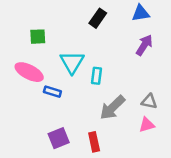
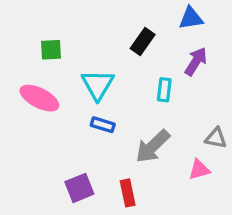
black rectangle: (98, 18) -> (143, 41), moved
cyan rectangle: (97, 76) -> (164, 90), moved
blue rectangle: (52, 92) -> (103, 125), moved
gray triangle: (149, 101) -> (216, 138), moved

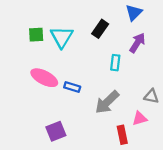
blue triangle: (191, 18) -> (134, 13), turned -36
cyan triangle: (98, 85) -> (62, 37), moved
pink ellipse: (39, 98) -> (44, 78), moved
red rectangle: (128, 193) -> (122, 135), moved

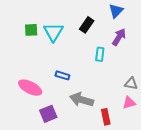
pink ellipse: (44, 78) -> (30, 88), moved
gray arrow: (107, 102) -> (82, 100), moved, turned 60
pink triangle: (140, 118) -> (129, 103), moved

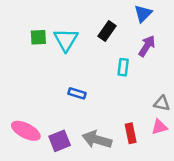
pink ellipse: (30, 88) -> (26, 131), moved
gray arrow: (82, 100) -> (97, 140), moved
red rectangle: (106, 117) -> (131, 133), moved

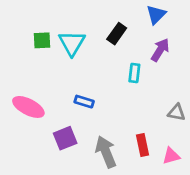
pink triangle: (159, 127) -> (171, 156), moved
pink ellipse: (26, 131) -> (28, 107), moved
gray arrow: (97, 140) -> (106, 152), turned 52
purple square: (60, 141) -> (65, 138), moved

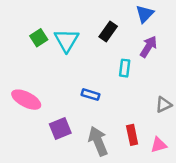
green square: (42, 40) -> (39, 38), turned -30
blue rectangle: (84, 102) -> (91, 95), moved
gray triangle: (177, 112) -> (164, 105), turned -36

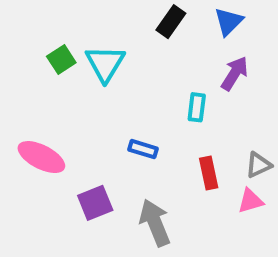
black rectangle: (108, 32) -> (171, 22), moved
red rectangle: (132, 135) -> (209, 173), moved
pink triangle: (159, 145) -> (250, 201), moved

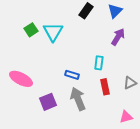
cyan rectangle: (197, 107) -> (99, 63), moved
pink triangle: (250, 201) -> (126, 117), moved
gray arrow: (155, 223) -> (78, 99), moved

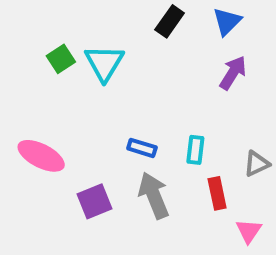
cyan rectangle: (99, 63) -> (195, 150), moved
red rectangle: (105, 87) -> (217, 193), moved
pink triangle: (126, 117) -> (249, 231), turned -40

